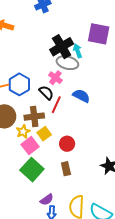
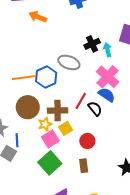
black cross: (62, 47) -> (92, 44), size x0.7
gray ellipse: (67, 63) -> (69, 62), moved
pink cross: (55, 78) -> (108, 77), moved, size x1.6
black semicircle: (46, 93) -> (95, 109), moved

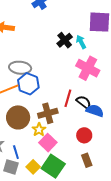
gray ellipse: (69, 62) -> (20, 68), moved
blue semicircle: (107, 95) -> (95, 111), moved
yellow square: (66, 128) -> (33, 167), moved

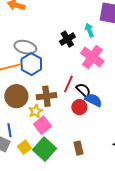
black cross: (65, 40) -> (67, 39), moved
red circle: (84, 135) -> (79, 107), moved

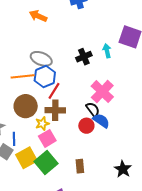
pink cross: (92, 57) -> (102, 92), moved
red line: (68, 84) -> (54, 91), moved
yellow square: (25, 147) -> (26, 158), size x1.5

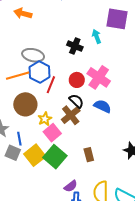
black cross: (84, 57) -> (75, 46), turned -35
black semicircle: (93, 109) -> (76, 101), moved
brown cross: (55, 110) -> (71, 115), moved, turned -30
red circle: (86, 126) -> (77, 80), moved

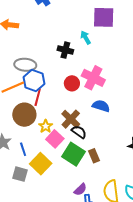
red line: (51, 85) -> (38, 97), moved
black semicircle: (76, 101) -> (79, 132), moved
gray square: (13, 153) -> (20, 174), moved
green square: (55, 157) -> (74, 154), moved

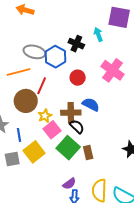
pink cross: (93, 78) -> (113, 70), moved
blue hexagon: (34, 81) -> (55, 57), moved
blue semicircle: (101, 106) -> (91, 104), moved
brown cross: (71, 119) -> (71, 113), turned 36
gray square: (20, 174) -> (12, 159), turned -35

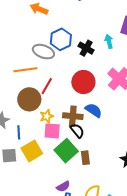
blue hexagon: (55, 57) -> (61, 39), moved
red circle: (78, 78) -> (83, 82), size x1.5
pink square: (52, 130) -> (52, 131), turned 36

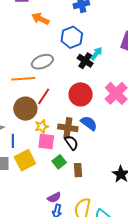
blue hexagon: (61, 39) -> (72, 37), moved
cyan arrow: (109, 41) -> (96, 54), moved, turned 48
gray ellipse: (43, 52) -> (42, 62), turned -45
green square: (66, 151) -> (59, 162), size x0.6

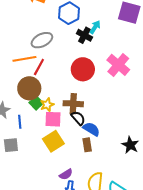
red line: (44, 96) -> (39, 67), moved
blue semicircle: (89, 123) -> (91, 129), moved
yellow square: (25, 160) -> (53, 141), moved
green square: (59, 162) -> (36, 103), moved

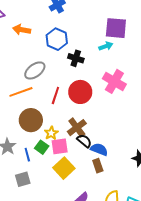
cyan arrow: (95, 27) -> (106, 46), moved, turned 48
red line: (39, 67) -> (55, 96), moved
green square: (36, 103) -> (42, 147), moved
brown cross: (73, 104) -> (77, 128), turned -30

